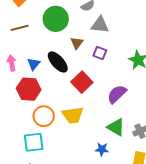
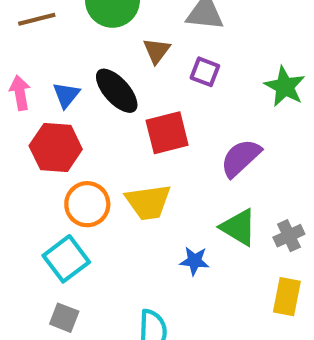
red square: (82, 82) -> (167, 133), turned 30
cyan square: (34, 142) -> (66, 259), turned -30
blue star: (102, 149) -> (194, 261), moved

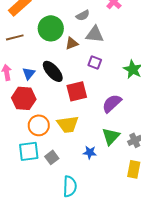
brown triangle: (157, 51) -> (72, 43), moved, turned 32
green triangle: (239, 227) -> (111, 136), turned 42
cyan square: (66, 259) -> (29, 151), turned 30
gray square: (64, 318) -> (52, 157), moved, turned 32

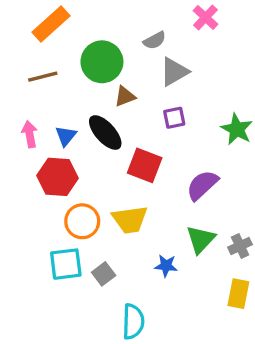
gray triangle: (95, 34) -> (174, 72), turned -36
brown triangle: (72, 43) -> (125, 96), moved
purple square: (95, 62) -> (174, 118), turned -32
red square: (77, 91) -> (145, 165), turned 35

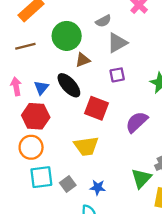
orange circle: (82, 221) -> (31, 147), moved
green triangle: (201, 239) -> (141, 178), moved
blue star: (166, 266) -> (98, 187), moved

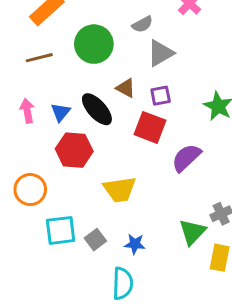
brown triangle: (83, 60) -> (126, 88), moved, turned 49
red square: (96, 108) -> (150, 127), moved
red hexagon: (36, 116) -> (74, 150), moved
orange circle: (31, 147) -> (30, 190), moved

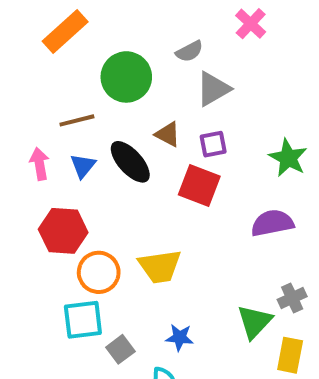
brown line: (39, 58) -> (77, 120), moved
red hexagon: (74, 150) -> (63, 231), moved
purple semicircle: (186, 158) -> (272, 223), moved, turned 32
orange circle: (30, 190) -> (99, 272), moved
gray square: (95, 240) -> (120, 349), moved

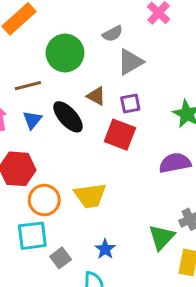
blue star: (180, 337) -> (105, 249), turned 30

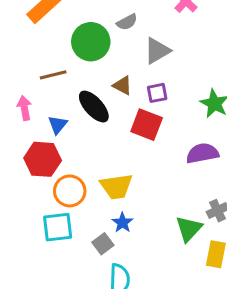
gray semicircle: (113, 34) -> (127, 22), moved
blue triangle: (32, 120) -> (58, 125), moved
blue star: (105, 249) -> (122, 223), moved
gray square: (61, 258) -> (103, 244), moved

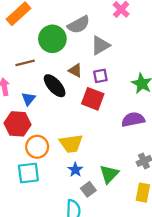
gray semicircle: (127, 22) -> (79, 25), size x1.5
green triangle: (189, 229) -> (109, 174), moved
gray square: (103, 244) -> (88, 189), moved

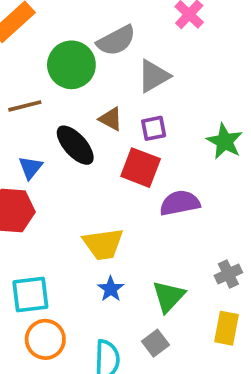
purple semicircle: (133, 120) -> (180, 203), moved
orange circle: (37, 147) -> (45, 339), moved
gray square: (88, 189) -> (156, 343), moved

